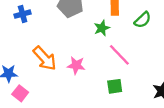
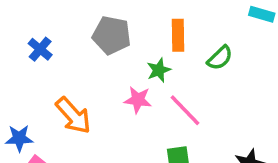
blue cross: (23, 14) -> (40, 49), turned -35
pink star: (76, 65) -> (138, 100), moved

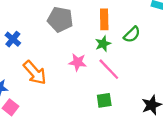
blue cross: (40, 49) -> (13, 39), moved
green star: (159, 70) -> (103, 44), moved

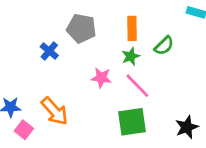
blue cross: (13, 39) -> (49, 51), moved
orange arrow: (35, 73) -> (55, 111), moved
green square: (104, 100) -> (132, 122), size x1.6

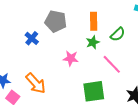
pink line: (137, 86) -> (112, 64), moved

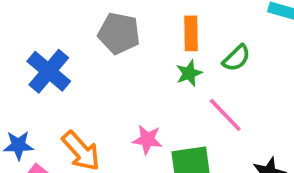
blue cross: (32, 38) -> (49, 71), moved, size x1.6
pink star: (71, 58) -> (147, 140), moved

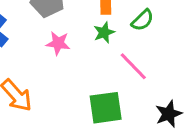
pink star: (147, 140) -> (58, 43), moved

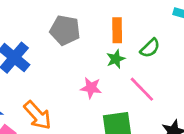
pink star: (58, 43) -> (91, 88), moved

